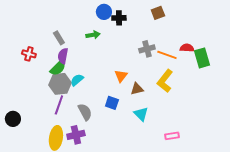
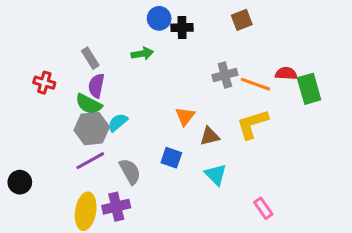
green semicircle: (58, 68) -> (89, 104), turned 72
yellow L-shape: (165, 81) -> (252, 124), turned 35
purple line: (59, 105) -> (90, 161), turned 42
pink rectangle: (172, 136) -> (263, 208), turned 64

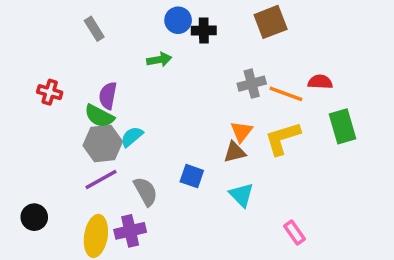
brown square: (242, 20) -> (271, 22), size x1.4
gray rectangle: (90, 58) -> (94, 29), moved
green rectangle: (309, 89) -> (342, 126), moved
orange triangle: (185, 116) -> (241, 132), moved
black circle: (20, 182) -> (34, 217), moved

